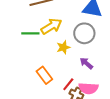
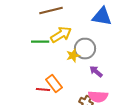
gray circle: (84, 33) -> (85, 49), moved
red line: (68, 84) -> (43, 90), moved, turned 56

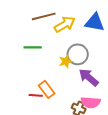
yellow arrow: (61, 35) -> (65, 24), moved
purple arrow: (96, 72) -> (89, 77), size x1.5

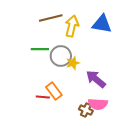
yellow arrow: (65, 24) -> (72, 26), turned -45
gray circle: (78, 54) -> (61, 56), moved

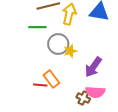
green line: (40, 49) -> (37, 27), moved
purple arrow: (96, 79) -> (93, 67), turned -95

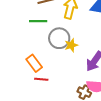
orange rectangle: (51, 79) -> (34, 63), moved

